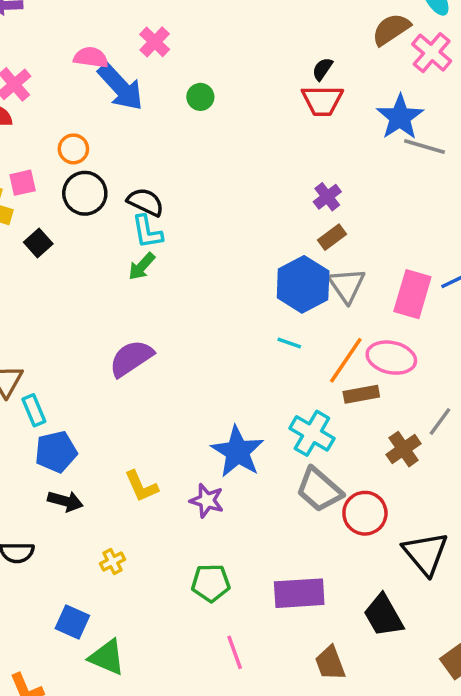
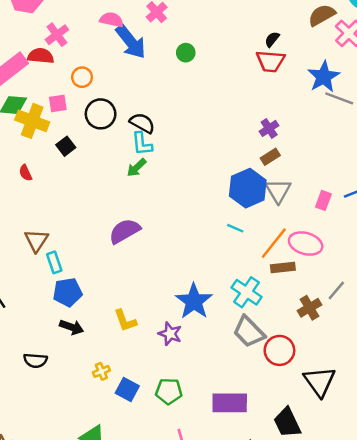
orange circle: (73, 149) -> (82, 77), moved
pink rectangle: (412, 294) -> (323, 200), size x0.6
blue square: (72, 622) -> (127, 390), moved

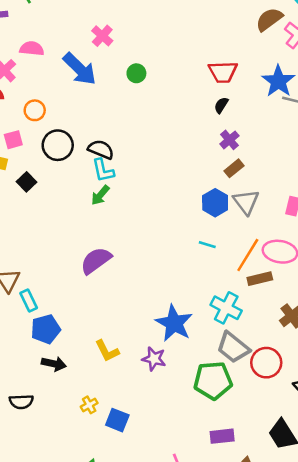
pink semicircle: (112, 20) -> (32, 49), moved
black semicircle: (272, 39) -> (221, 105), moved
blue hexagon: (248, 188) -> (215, 203), size x0.7
green pentagon: (169, 391) -> (213, 381), moved, size x1.4
purple rectangle: (230, 403) -> (222, 436), moved, size x0.7

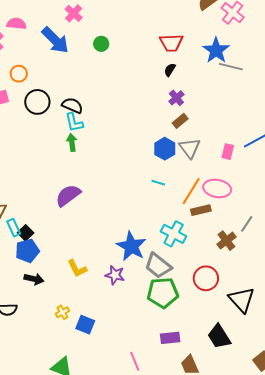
black square: (26, 182) -> (26, 233), moved
green arrow: (100, 195) -> (72, 142), turned 132
gray trapezoid: (233, 347) -> (158, 266), moved

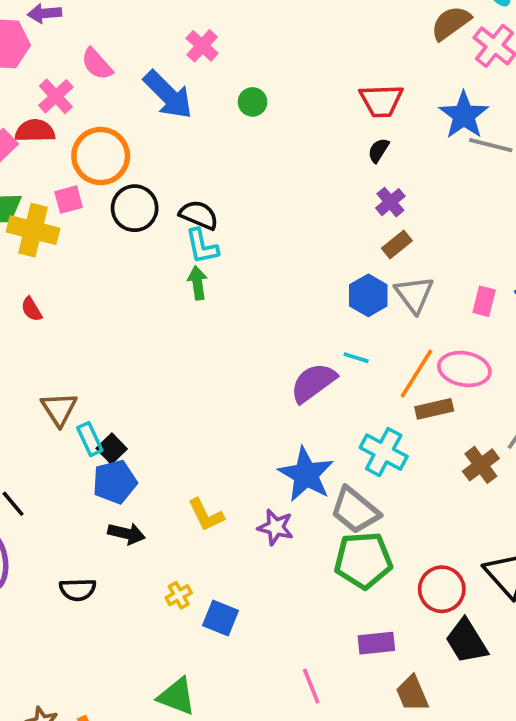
pink semicircle: (16, 24) -> (97, 64), turned -138
orange circle: (19, 74) -> (101, 156), size x1.8
purple semicircle: (68, 195) -> (313, 383), moved
red circle: (206, 278) -> (442, 589), moved

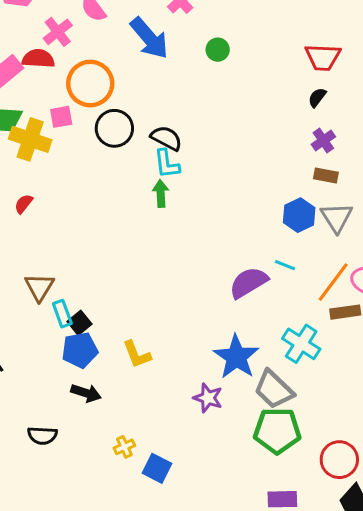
brown rectangle: (397, 244) -> (326, 175), turned 45
red semicircle: (32, 309) -> (24, 204), turned 65
yellow L-shape: (206, 515) -> (137, 354), moved

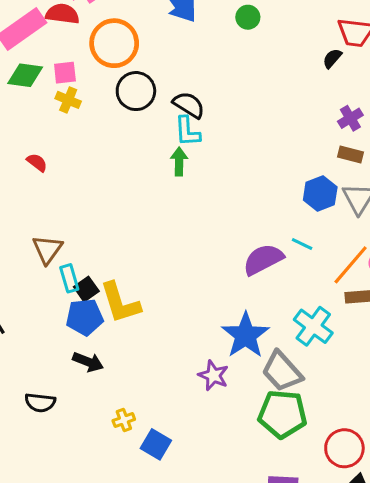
black semicircle: (317, 98) -> (332, 58), moved
pink square: (61, 117) -> (65, 73), moved
yellow cross: (30, 139) -> (68, 100), moved, size x0.6
red semicircle: (24, 204) -> (37, 162), turned 85
yellow L-shape: (137, 354) -> (120, 303), moved, size x1.4

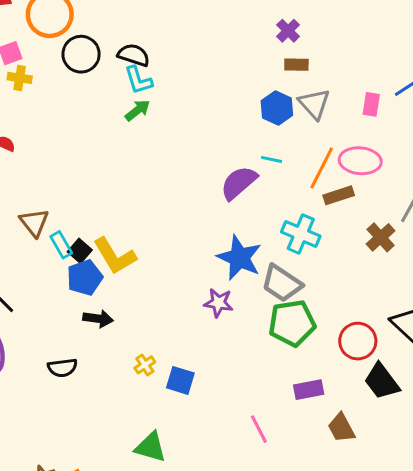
green arrow: (179, 161) -> (138, 110), turned 65

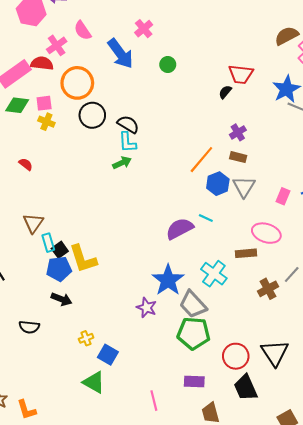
orange line: (322, 168) -> (201, 160), moved
green triangle: (151, 447) -> (94, 382), moved

